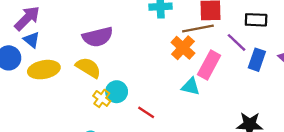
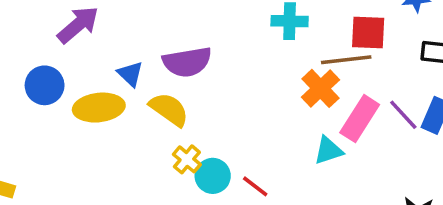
blue triangle: (32, 40) -> (130, 74), moved
purple line: (237, 42) -> (403, 115), moved
cyan triangle: (191, 87) -> (328, 150), turned -36
cyan circle: (117, 92) -> (213, 176), moved

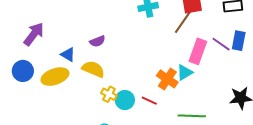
brown line: (346, 60) -> (183, 21), turned -36
purple semicircle: (187, 62) -> (97, 41), size x0.6
orange cross: (320, 88) -> (167, 79), moved

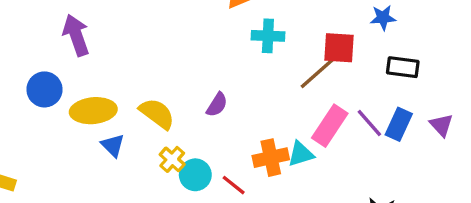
purple arrow: (34, 34) -> (76, 35), turned -70
purple semicircle: (97, 41) -> (217, 105), moved, turned -49
blue triangle: (68, 55) -> (113, 145), moved
orange cross: (167, 79) -> (271, 158), turned 30

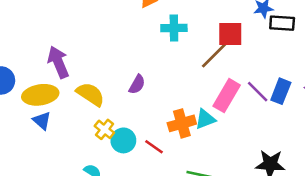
purple arrow: (76, 35) -> (58, 62), moved
black rectangle: (403, 67) -> (282, 23), moved
blue triangle: (113, 145) -> (42, 121), moved

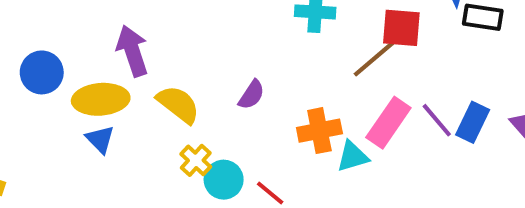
orange cross: (182, 123) -> (319, 131), moved

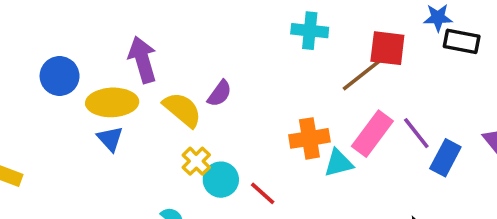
purple semicircle: (251, 95) -> (220, 93), moved
blue rectangle: (473, 122) -> (445, 158), moved

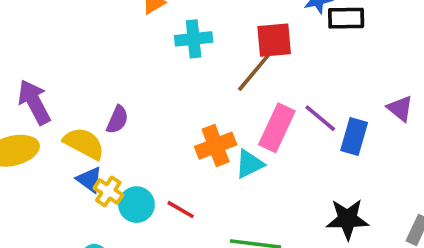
blue triangle: (110, 139) -> (89, 180), moved

